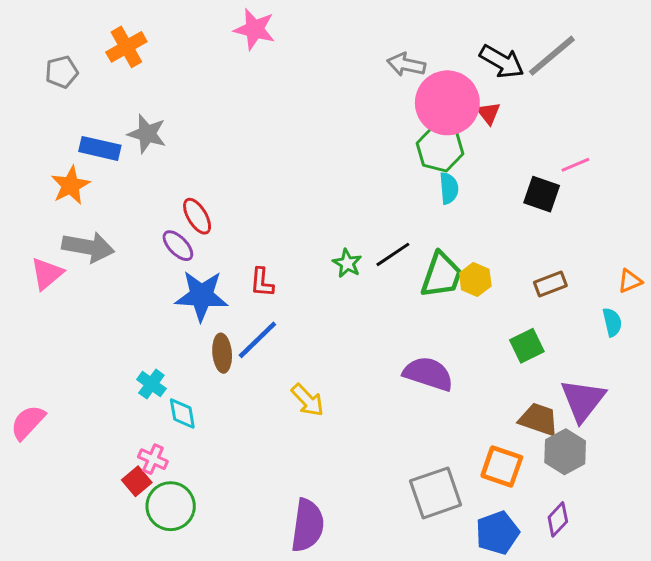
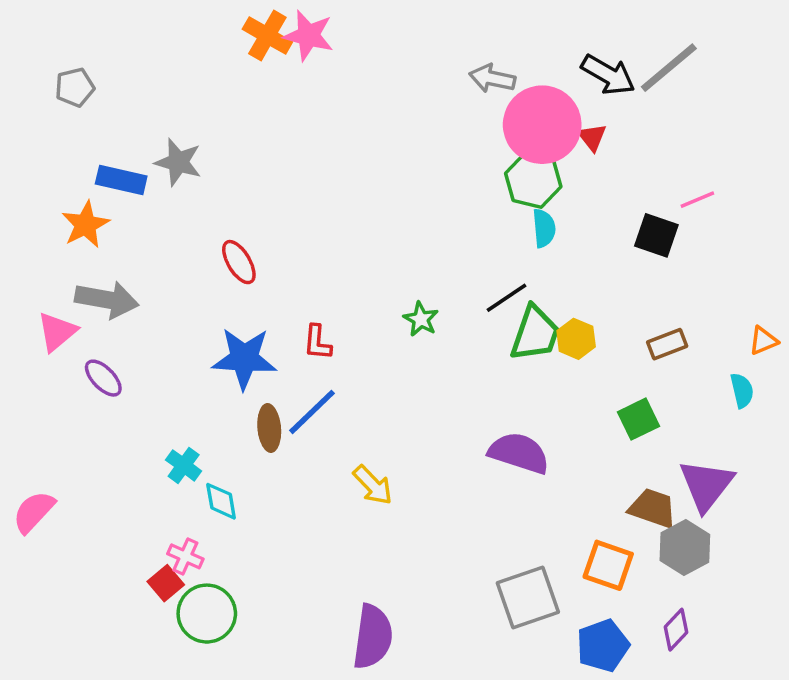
orange cross: (126, 47) -> (267, 36), moved, turned -30
purple ellipse: (178, 246) -> (103, 378), moved
black line: (393, 254) -> (506, 298), moved

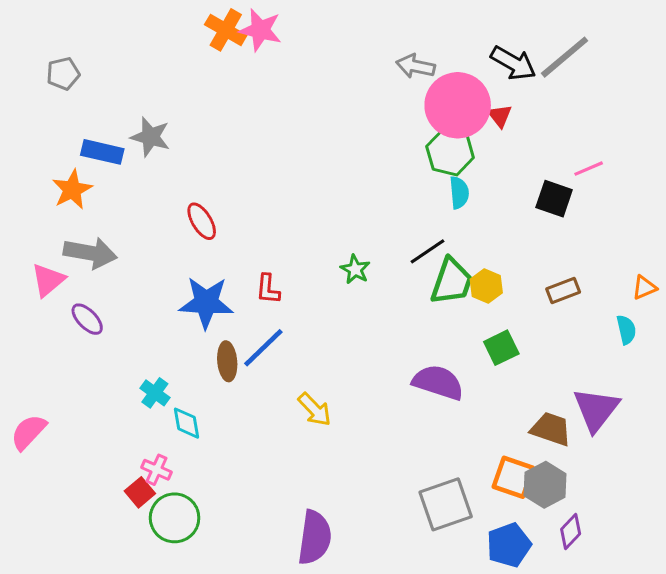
green square: (638, 419) -> (501, 348), moved
gray hexagon: (685, 548) -> (545, 485), moved

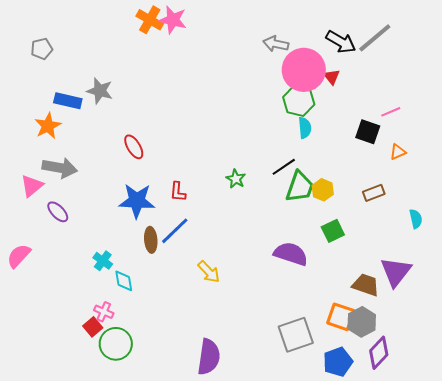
orange triangle: (644, 287) -> (398, 152), moved
pink semicircle: (28, 432) -> (19, 256), moved
purple diamond: (571, 531) -> (379, 353), size x1.4

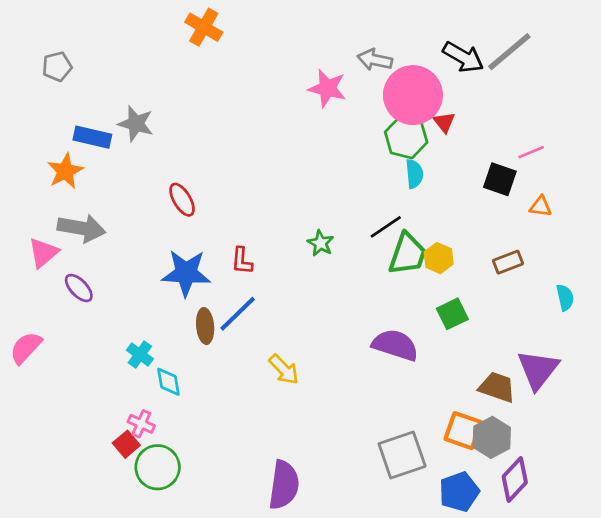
pink star: (173, 20) -> (327, 88), moved
red triangle: (332, 77) -> (444, 122), moved
orange triangle: (398, 152) -> (541, 206), turned 30

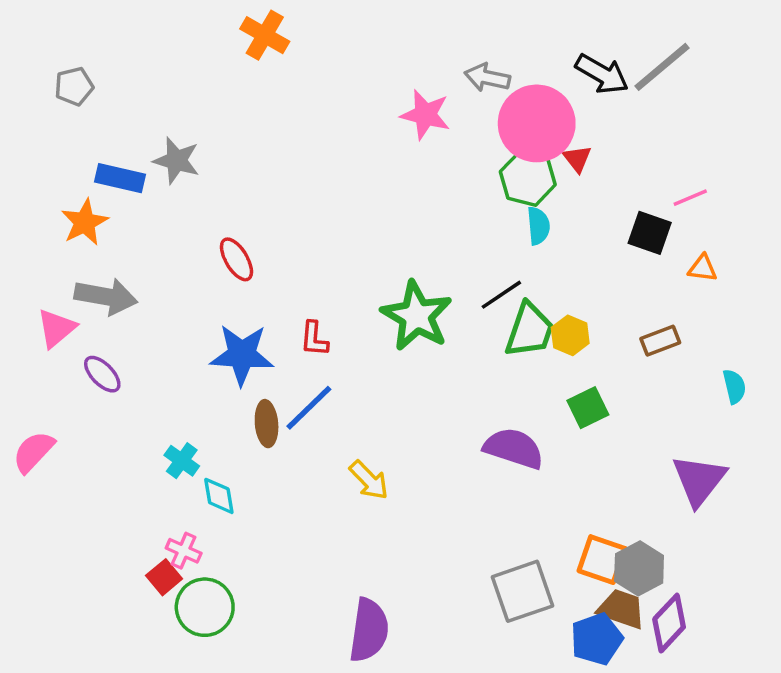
green star: (321, 243) -> (417, 316), size x2.0
brown trapezoid: (497, 387) -> (621, 609), moved

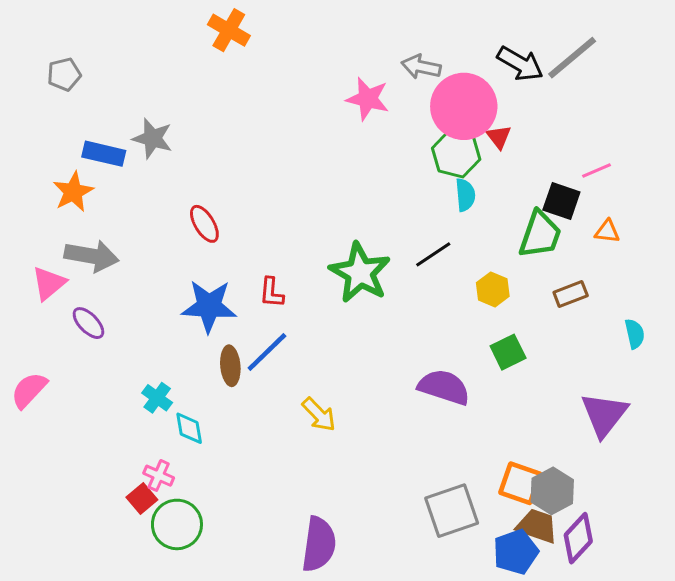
green trapezoid: (530, 330) -> (540, 235), moved

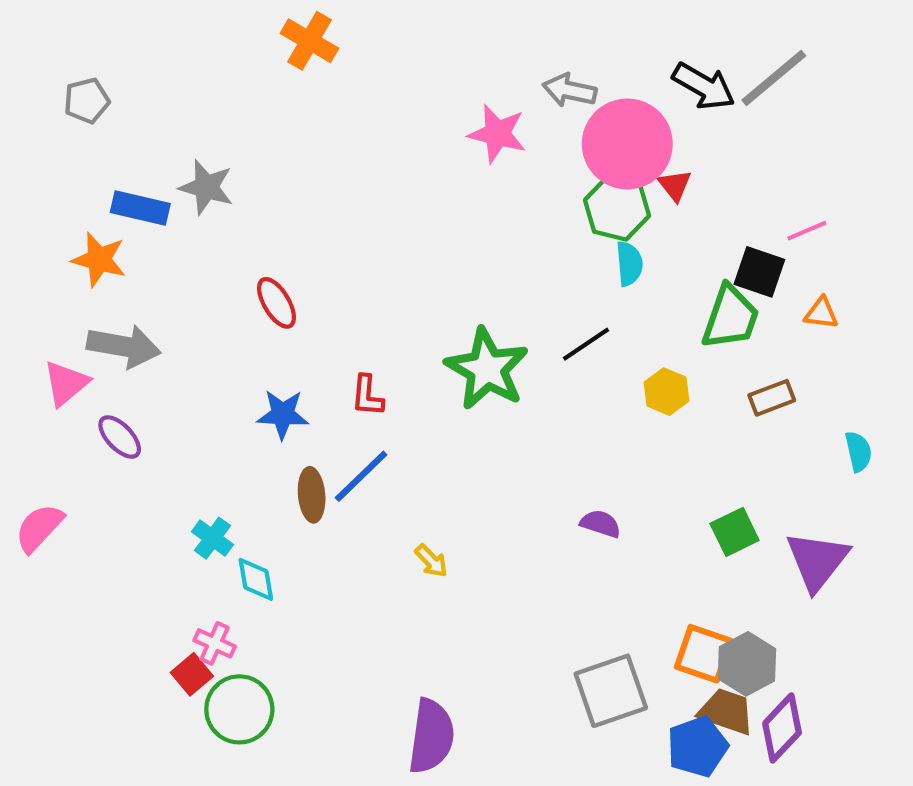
orange star: (73, 192) -> (99, 260), turned -30
blue star: (209, 306) -> (283, 414), size x0.7
green square: (508, 352) -> (735, 532), moved
purple semicircle: (444, 387) -> (600, 524), size x0.6
yellow arrow: (319, 415) -> (431, 561), size x0.7

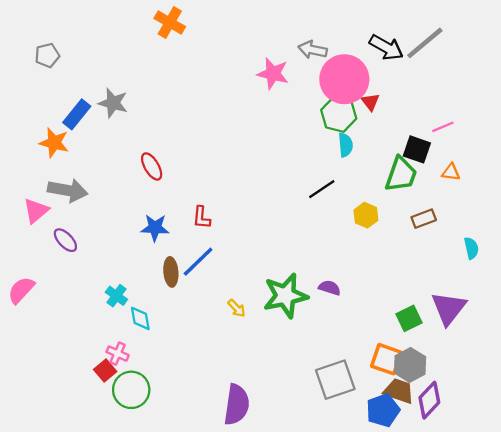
blue rectangle: (140, 208) -> (77, 114), turned -64
green star: (487, 369) -> (285, 296), moved, turned 30
green square: (735, 532) -> (409, 318), moved

